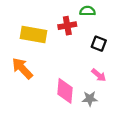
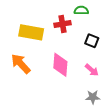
pink diamond: (65, 91) -> (60, 65), moved
gray star: (90, 99) -> (93, 97), moved

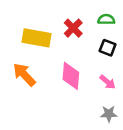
green semicircle: (81, 10) -> (106, 20), moved
red cross: (63, 24) -> (73, 28), turned -35

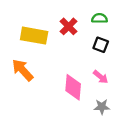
pink diamond: (71, 76) -> (73, 87), moved

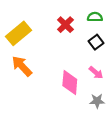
yellow rectangle: (34, 36) -> (19, 33), moved, turned -50
black square: (101, 45) -> (96, 42), turned 32

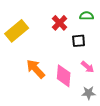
black square: (96, 42) -> (79, 41), moved, turned 32
orange arrow: (22, 66) -> (36, 69), moved

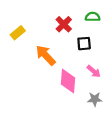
yellow rectangle: (17, 31) -> (18, 33), size x0.6
orange arrow: (36, 69) -> (46, 55), moved

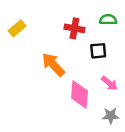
red cross: (64, 24) -> (74, 28), turned -35
yellow rectangle: (18, 33) -> (17, 28), moved

